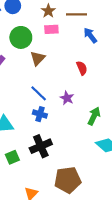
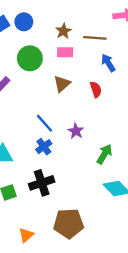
brown triangle: (38, 58) -> (62, 84), moved
red semicircle: (82, 68) -> (96, 89), moved
blue cross: (40, 114) -> (44, 147), turned 32

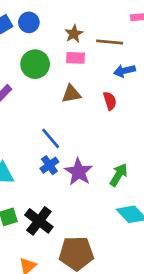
blue arrow: (108, 63) -> (124, 71), turned -72
brown triangle: (62, 84) -> (71, 94), turned 30
purple star: (76, 131) -> (79, 172), moved, size x1.5
black cross: (42, 183) -> (39, 221), moved, turned -35

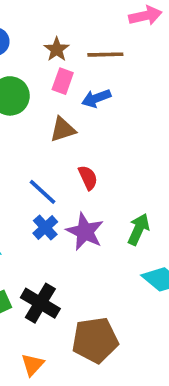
pink rectangle: (76, 58) -> (63, 81), turned -66
blue arrow: (124, 71) -> (96, 98), moved
red semicircle: (110, 101) -> (88, 178), moved

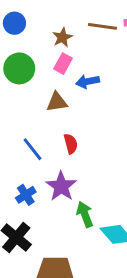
brown line: (105, 55) -> (102, 26), moved
blue cross: (45, 228) -> (26, 195), moved
green arrow: (139, 229) -> (85, 214), moved, turned -55

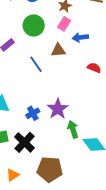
red semicircle: (71, 144) -> (94, 68), moved, turned -56
blue line: (33, 149) -> (36, 64), moved

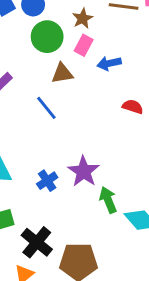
green circle: (34, 25) -> (47, 37), moved
brown triangle: (58, 50) -> (62, 73), moved
black cross: (24, 142) -> (37, 242), moved

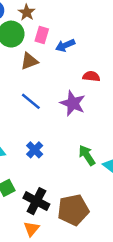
brown star: (83, 18) -> (27, 12), moved
blue line: (46, 108) -> (31, 101), moved
purple star: (83, 171) -> (73, 103), moved

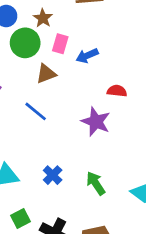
blue line: (31, 101) -> (36, 111), moved
green arrow: (87, 155) -> (96, 183), moved

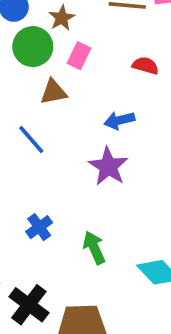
blue arrow: (87, 56) -> (119, 120), moved
red semicircle: (117, 91) -> (145, 66), moved

